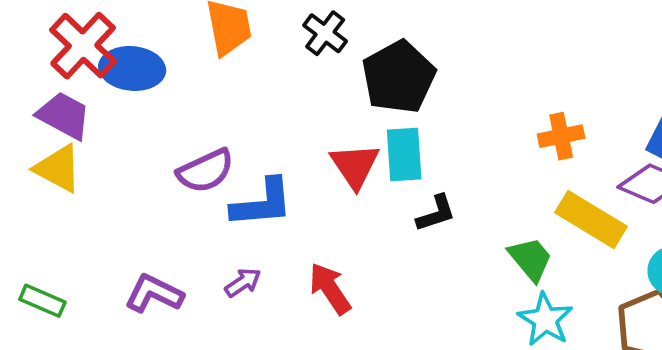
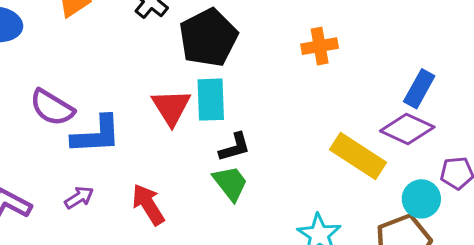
orange cross: (561, 136) -> (320, 46), moved
purple semicircle: (205, 171) -> (52, 108), turned 54
green trapezoid: (530, 259) -> (230, 183), moved

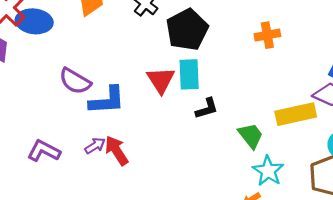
yellow rectangle: (358, 156) -> (296, 114), turned -45
green trapezoid: (230, 183) -> (251, 136), moved
red arrow: (148, 204) -> (117, 151), moved

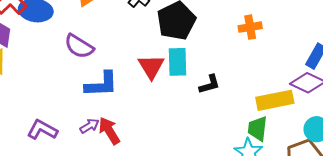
purple semicircle: (75, 81) -> (79, 46), moved
black L-shape: (207, 108) -> (209, 84), moved
green trapezoid: (251, 136) -> (258, 129), moved, turned -136

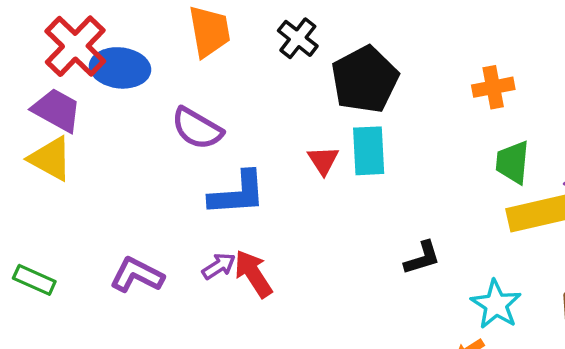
red triangle: (151, 67) -> (323, 160), size x0.7
black L-shape: (209, 84) -> (422, 258), moved
green trapezoid: (258, 129) -> (513, 162), moved

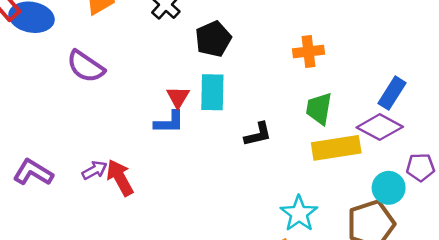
black pentagon: (365, 80) -> (213, 39), size x0.7
blue L-shape: (237, 194) -> (169, 122), moved, size x0.7
black L-shape: (422, 258) -> (258, 134), moved

